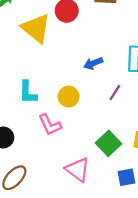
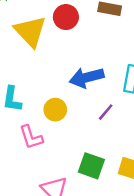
blue arrow: (93, 63) -> (87, 78), size x1.6
green square: (109, 143) -> (91, 166), turned -35

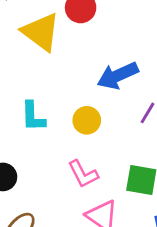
pink L-shape: (31, 137) -> (83, 174), moved

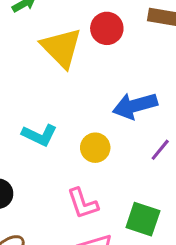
cyan L-shape: (33, 117) -> (39, 135), turned -72

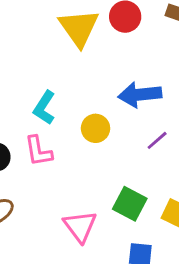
cyan L-shape: (39, 135) -> (44, 108), turned 88
pink L-shape: (83, 203) -> (38, 151), moved

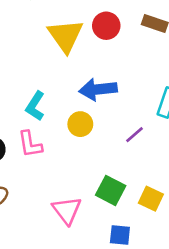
blue arrow: (140, 95) -> (98, 89), moved

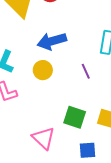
purple line: (134, 135) -> (86, 71), turned -63

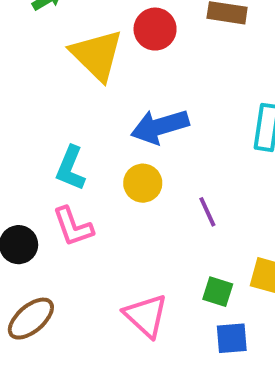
purple line: (86, 71) -> (207, 212), moved
green square: (75, 117) -> (218, 292), moved, size x0.7

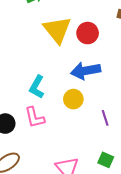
red circle: (155, 29) -> (88, 33), moved

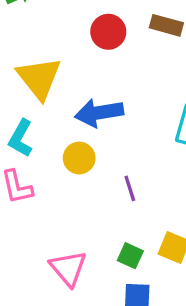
yellow triangle: (57, 30) -> (39, 78), moved
red circle: (88, 33) -> (108, 32), moved

